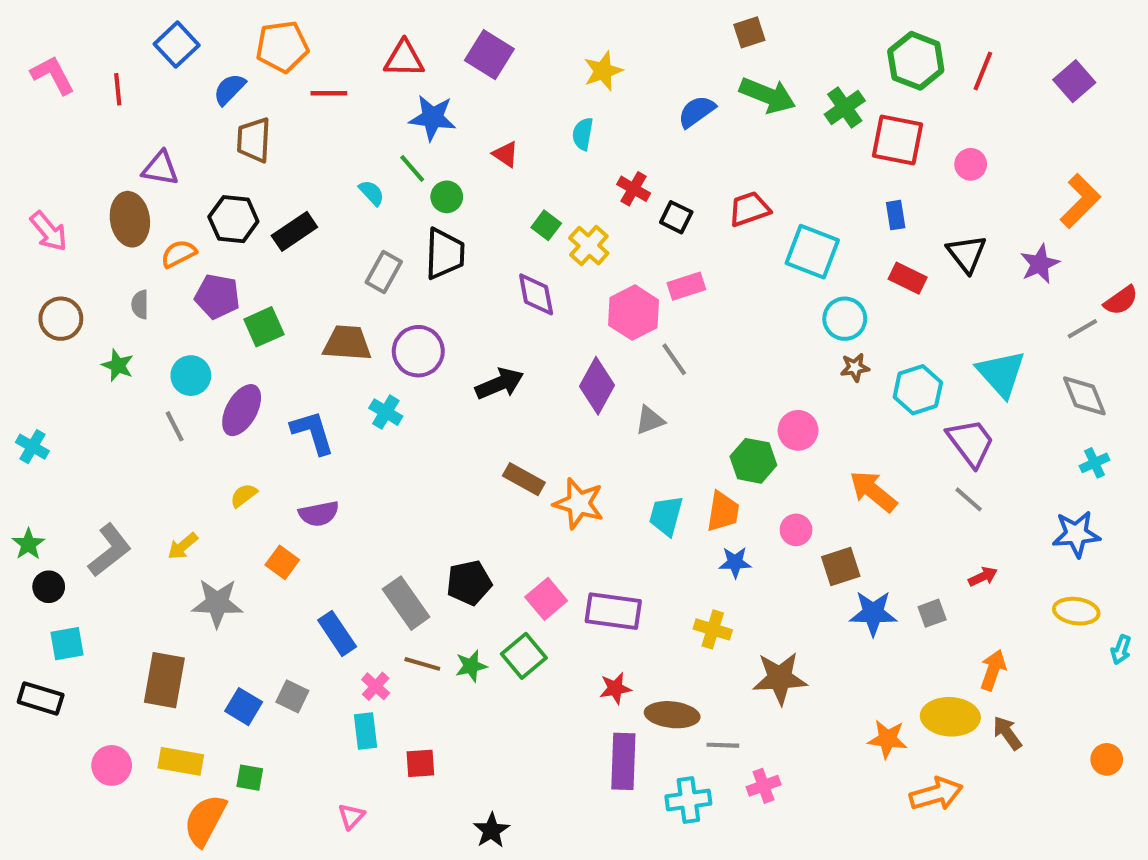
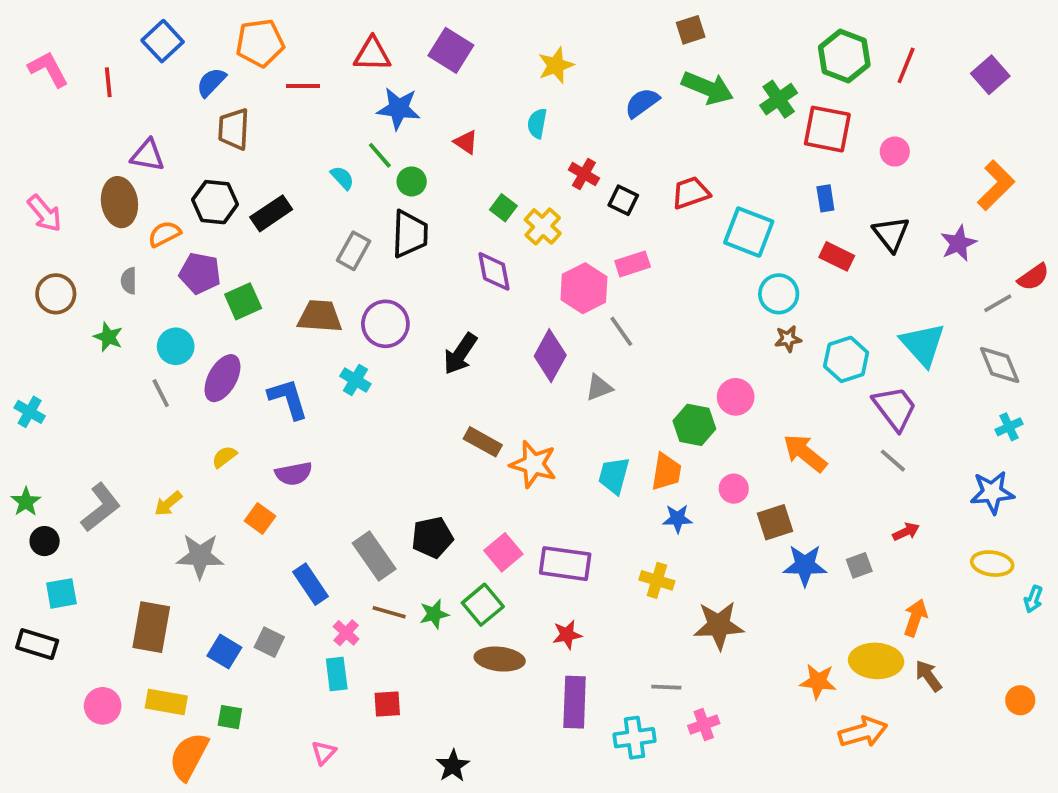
black arrow: (500, 384) -> (460, 354), turned 147
brown ellipse: (672, 715) -> (500, 659), moved

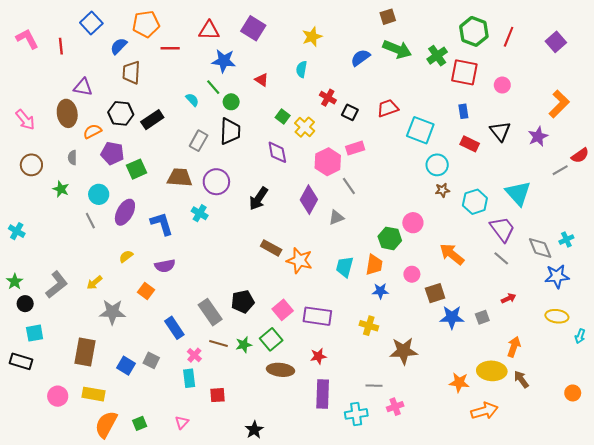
gray diamond: (1000, 365) -> (540, 248), moved
green square: (230, 717) -> (140, 423), moved, turned -32

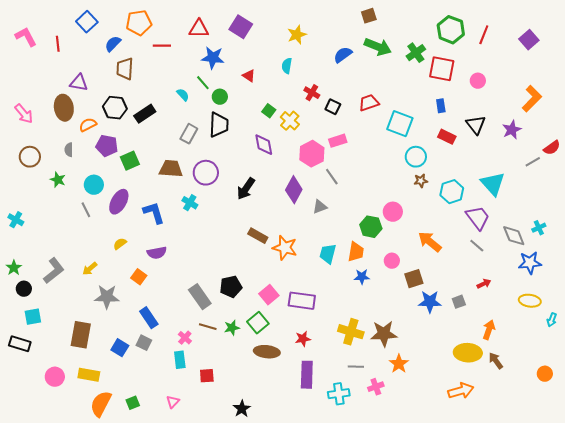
yellow cross: (369, 326) -> (351, 332), moved, size x1.4
blue rectangle: (174, 328) -> (149, 318), moved
orange star: (459, 382) -> (399, 364), moved, turned 30

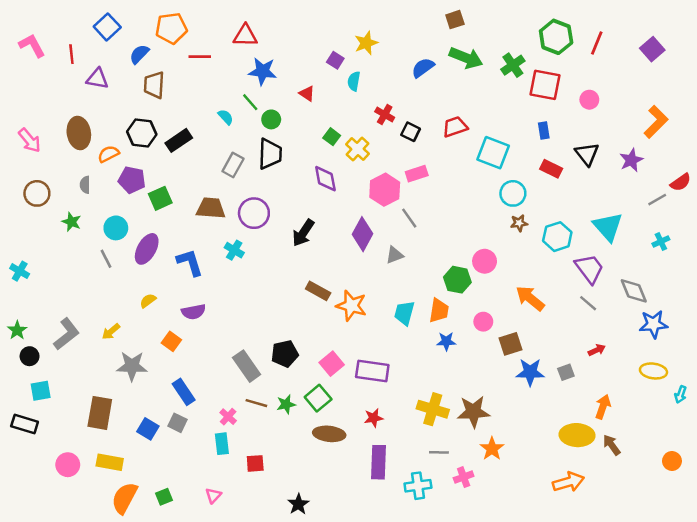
purple square: (241, 27) -> (335, 60), moved, size x0.6
purple triangle: (79, 83) -> (97, 79), moved
cyan cross: (539, 228) -> (661, 242), moved

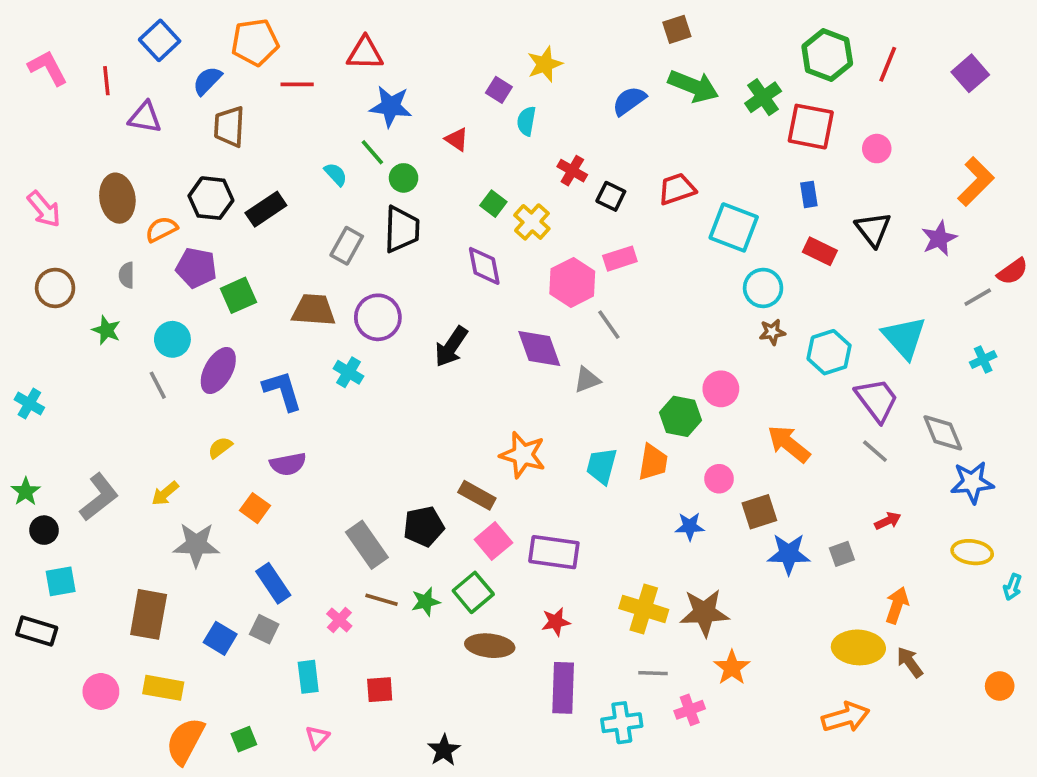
purple diamond: (362, 234) -> (539, 348), turned -48
brown rectangle: (318, 291) -> (477, 495), moved
blue star: (446, 341) -> (690, 526), moved
cyan rectangle: (222, 444) -> (308, 677), moved

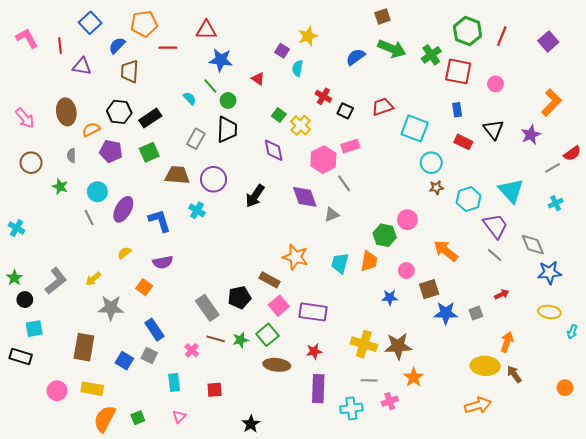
green square: (238, 295) -> (149, 152), moved

